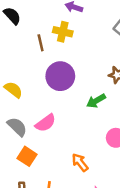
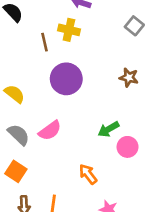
green arrow: (96, 101) -> (108, 129), moved
orange square: (27, 156) -> (16, 171), moved

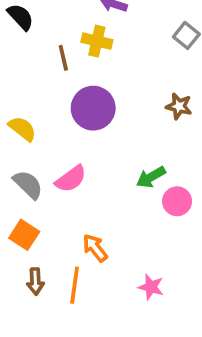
orange arrow: (88, 174) -> (95, 248), moved

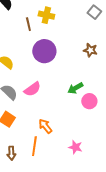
brown arrow: (35, 281) -> (11, 153), moved

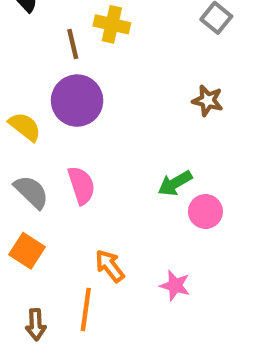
purple circle: (44, 51) -> (77, 101), moved
pink semicircle: (32, 89) -> (81, 185), turned -72
pink star: (75, 147) -> (175, 285), moved

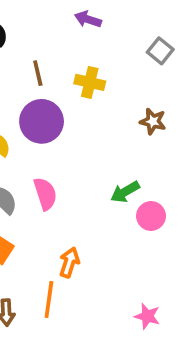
yellow cross: (112, 24) -> (90, 82), moved
orange arrow: (110, 266) -> (69, 262), turned 56
pink star: (175, 285) -> (147, 316), moved

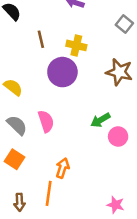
purple circle: (42, 121) -> (62, 72), moved
brown star: (153, 121) -> (119, 72), size x1.5

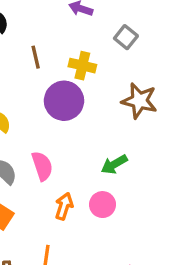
gray square: (124, 24) -> (126, 37), moved
pink circle: (118, 136) -> (103, 205), moved
orange arrow: (62, 168) -> (64, 206), moved

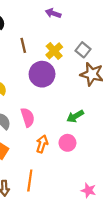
gray square: (126, 37) -> (83, 50), moved
yellow cross: (82, 66) -> (54, 51), turned 35

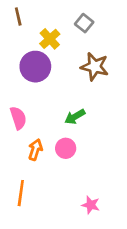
brown line: (23, 45) -> (18, 16), moved
gray square: (83, 50) -> (84, 23), moved

